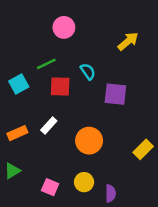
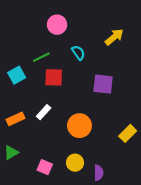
cyan semicircle: (88, 71) -> (78, 53), moved

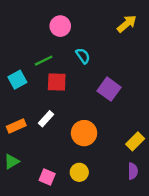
yellow arrow: (114, 37) -> (127, 24), moved
purple square: (103, 84) -> (109, 89), turned 30
purple semicircle: (99, 173) -> (133, 171), moved

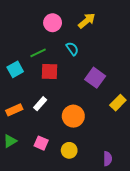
yellow arrow: (127, 24) -> (87, 21), moved
yellow rectangle: (135, 141) -> (118, 103), moved
purple semicircle: (133, 171) -> (108, 159), moved
pink square: (47, 177) -> (41, 143), moved

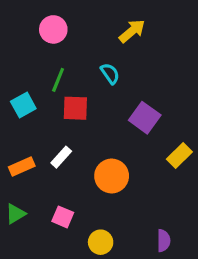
pink circle: (53, 23) -> (53, 29), moved
green line: (38, 53) -> (58, 80), turned -42
yellow circle: (69, 150) -> (101, 242), moved

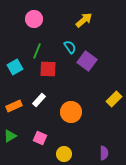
purple square: (145, 118) -> (87, 61), moved

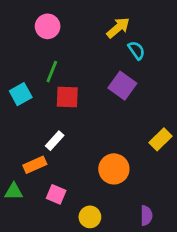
cyan semicircle: (70, 47) -> (136, 50), moved
orange rectangle: (14, 106) -> (35, 165), moved
orange circle: (71, 112) -> (114, 169), moved
green triangle: (10, 136) -> (14, 192), turned 32

